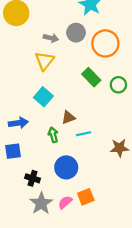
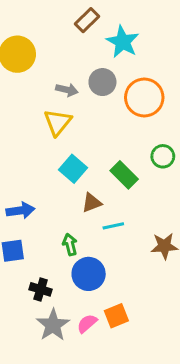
green rectangle: (91, 77) -> (124, 175), moved
cyan square: (43, 97) -> (73, 169), moved
green arrow: (53, 135) -> (70, 245), moved

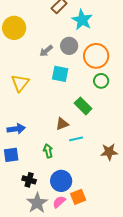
gray arrow: (67, 90) -> (46, 51), turned 128
yellow triangle: (58, 122) -> (20, 83), moved
green circle: (163, 156) -> (101, 81), moved
cyan square: (73, 169) -> (60, 74), moved, turned -30
blue circle: (89, 274) -> (61, 181), moved

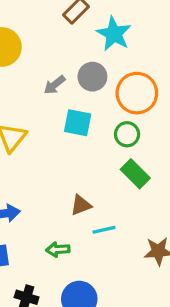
green circle: (101, 81) -> (127, 134), moved
green rectangle: (83, 106) -> (135, 174), moved
green arrow: (48, 151) -> (58, 250), turned -80

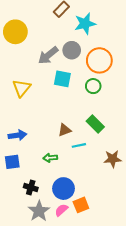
cyan star: (114, 34) -> (85, 24), turned 30
gray arrow: (55, 85) -> (48, 55), size x1.5
green rectangle: (135, 174) -> (95, 124), moved

